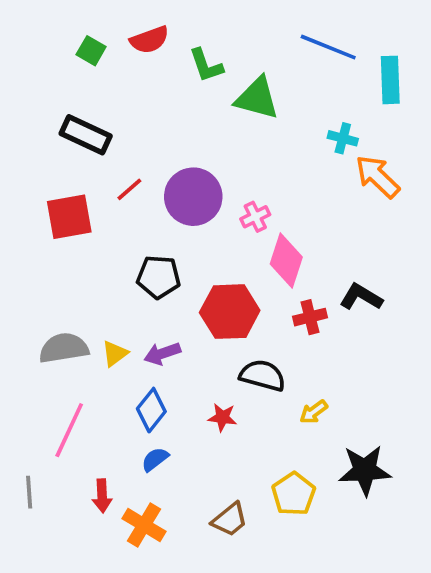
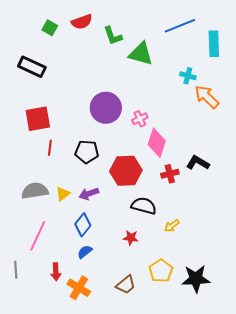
blue line: (328, 47) -> (180, 26), turned -44
black rectangle: (86, 135) -> (32, 67), moved
red line: (129, 189) -> (50, 148), moved, turned -42
red star: (222, 417) -> (131, 238), moved
black star: (365, 470) -> (196, 279), moved

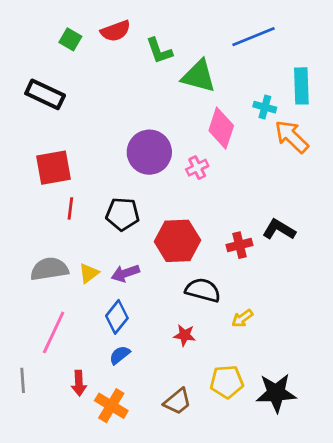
cyan rectangle: (214, 44) -> (301, 86), moved
pink diamond: (157, 143) -> (221, 128), moved
yellow pentagon: (161, 271) -> (227, 382), turned 30

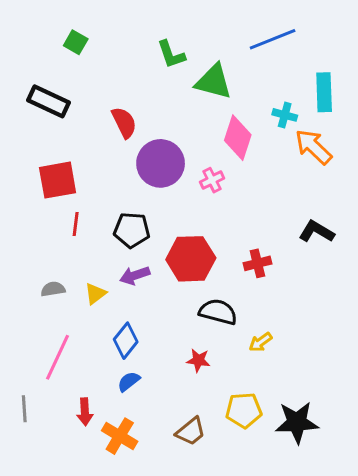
red semicircle: (116, 31) -> (124, 123), moved, turned -96
black L-shape: (279, 230) -> (317, 232), moved
gray semicircle: (49, 269) -> (53, 289), size x0.6
purple arrow: (125, 273) -> (135, 275), moved

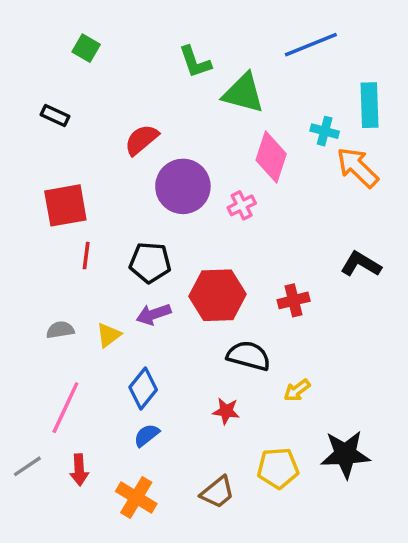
black rectangle: (48, 101) -> (55, 116), size x0.6
red semicircle: (124, 123) -> (141, 140), turned -104
gray line: (24, 409) -> (27, 466), turned 60
red arrow: (85, 412) -> (79, 470), moved
black star: (297, 422) -> (345, 454), moved

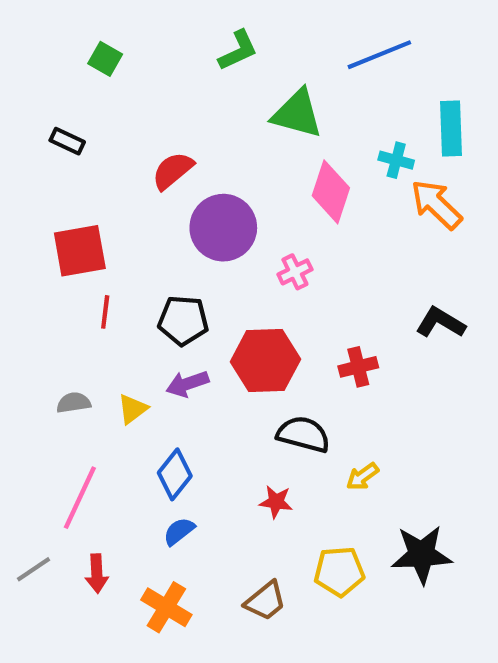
green L-shape: (195, 62) -> (238, 50), moved, turned -96
pink cross: (242, 205) -> (295, 272), moved

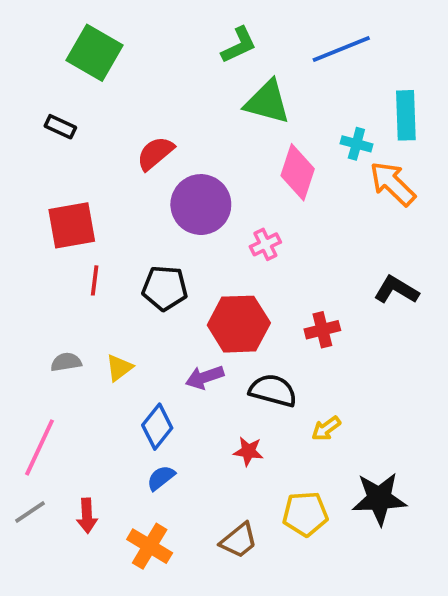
green L-shape: (238, 50) -> (239, 45), moved
green square: (105, 59) -> (95, 53), size x1.8
purple arrow: (187, 384) -> (205, 377), moved
pink line: (80, 498) -> (40, 447), moved

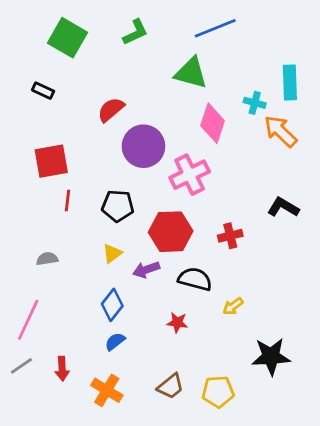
green L-shape: (239, 45) -> (135, 32), moved
blue line: (341, 49) -> (215, 28), moved
pink cross: (265, 244) -> (190, 175), size x1.8
yellow triangle: (119, 368) -> (112, 253), moved
yellow pentagon: (305, 514) -> (218, 392), moved

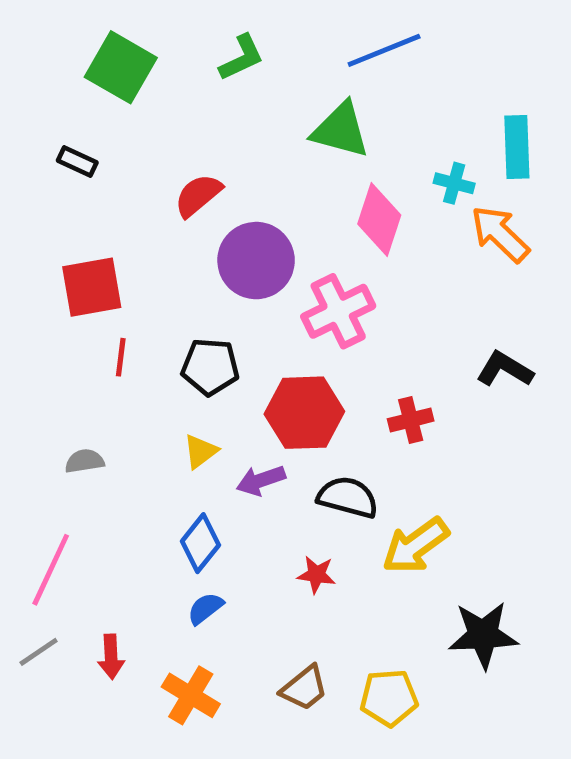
yellow arrow: (233, 306) -> (415, 546), size x1.8

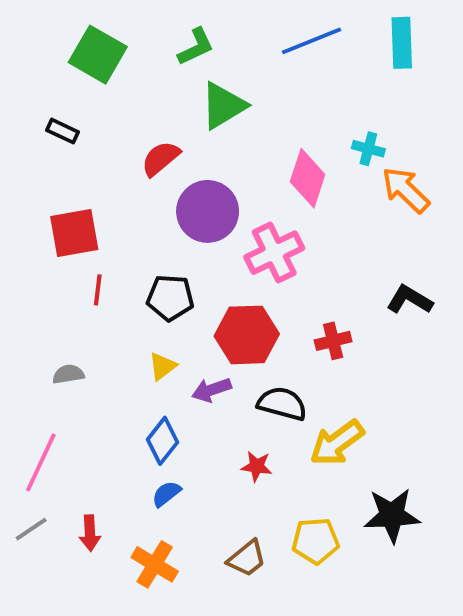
green triangle: (341, 130) -> (223, 106), moved, turned -46
cyan rectangle: (517, 147) -> (402, 43), moved
yellow pentagon: (389, 698) -> (315, 541), moved

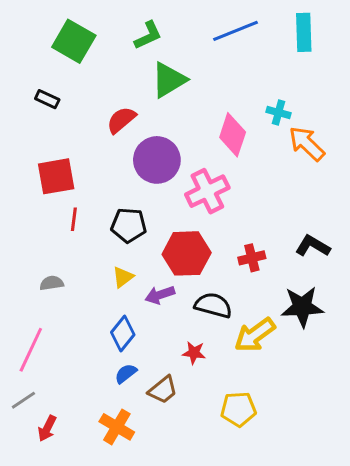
black L-shape: (410, 300) -> (313, 246), moved
black star: (392, 515) -> (302, 307), moved
red arrow: (90, 533) -> (47, 428), moved, turned 30
brown trapezoid: (247, 558) -> (163, 390), moved

